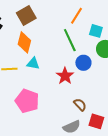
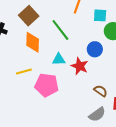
green line: (70, 40) -> (60, 30), moved
cyan triangle: (33, 63) -> (59, 59), moved
pink pentagon: (27, 101) -> (47, 85), moved

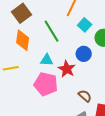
cyan square: (100, 15) -> (85, 25), moved, turned 32
pink pentagon: (47, 85) -> (46, 84), moved

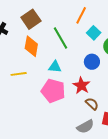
red star: (67, 69) -> (81, 85), moved

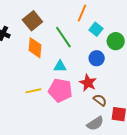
yellow line: (19, 74) -> (33, 91), moved

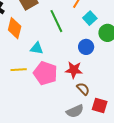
orange diamond: (35, 48) -> (15, 28), moved
cyan triangle: (60, 66) -> (37, 48), moved
red star: (88, 83) -> (74, 70), turned -30

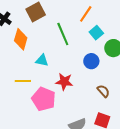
red star: (74, 70) -> (64, 82), moved
pink pentagon: (45, 73) -> (44, 99), moved
brown semicircle: (83, 89) -> (103, 91), moved

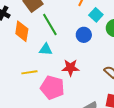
green line: (63, 34) -> (50, 24), moved
blue circle: (91, 61) -> (84, 35), moved

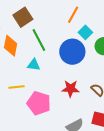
blue circle: (84, 35) -> (72, 52), size x1.6
red star: (71, 68) -> (71, 89), moved

